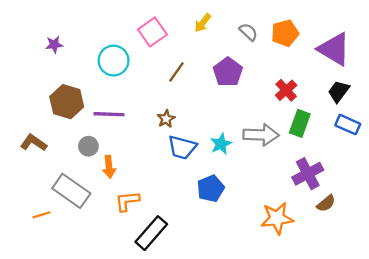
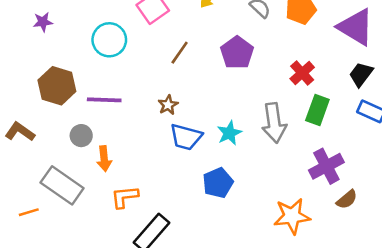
gray arrow: (261, 135) -> (274, 123), turned 80

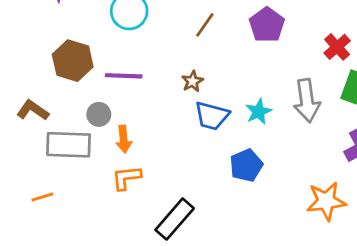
gray rectangle: (62, 185) -> (69, 145), moved, turned -33
orange L-shape: (125, 197) -> (126, 178), moved

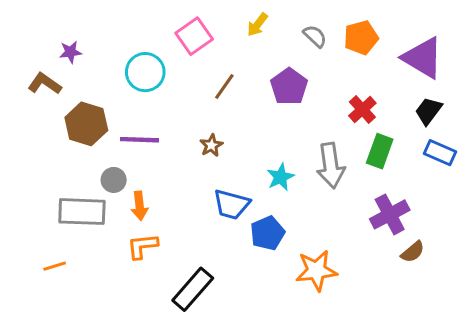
brown L-shape: (33, 110) -> (45, 84), moved
blue trapezoid: (212, 116) -> (232, 204), moved
orange star: (326, 201) -> (316, 271), moved

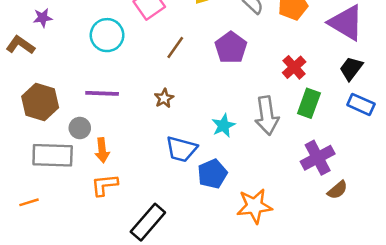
brown hexagon: (86, 124) -> (40, 102), moved

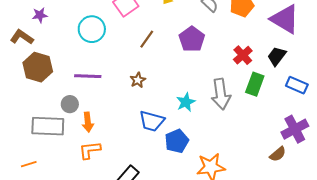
black trapezoid: (351, 69) -> (277, 56), moved
brown hexagon: (40, 102) -> (38, 67), moved
purple cross: (318, 158) -> (295, 129), moved

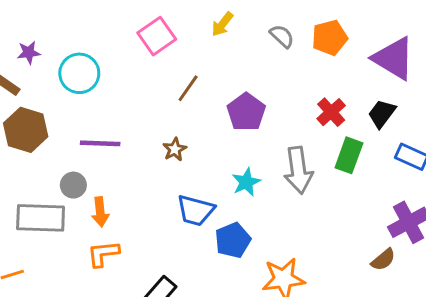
cyan circle: (92, 29) -> (79, 73), moved
purple pentagon: (192, 39) -> (246, 112), moved

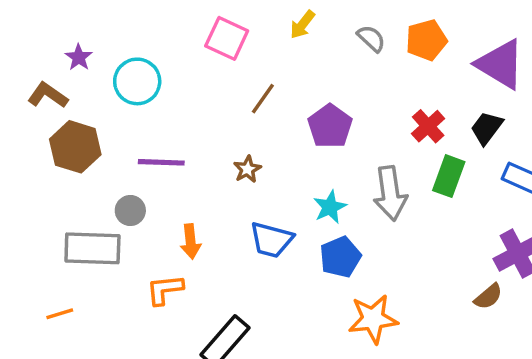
pink square: (157, 36) -> (227, 38), turned -30
purple star: (29, 52) -> (79, 57), turned -30
orange arrow: (100, 212) -> (191, 241), moved
blue pentagon: (233, 240) -> (340, 257), moved

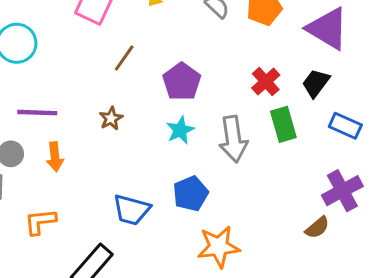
green rectangle: (449, 176) -> (283, 124), turned -36
cyan star: (330, 207) -> (180, 130), moved
blue trapezoid: (271, 240) -> (132, 210), moved
orange arrow: (191, 241) -> (55, 157), moved

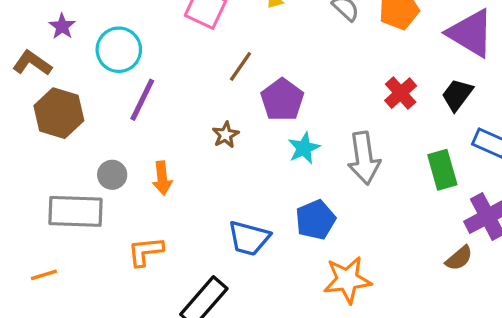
purple pentagon: (182, 82) -> (282, 100), moved
purple line: (37, 113) -> (142, 100), moved, turned -66
green rectangle: (283, 124) -> (442, 170), moved

